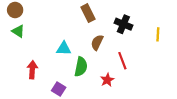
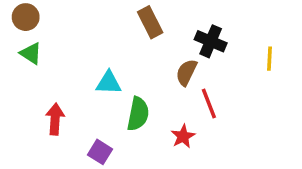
brown semicircle: (97, 42) -> (186, 72), moved

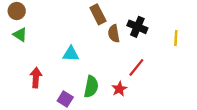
brown semicircle: (186, 72) -> (114, 34), moved, turned -36
red line: (209, 104) -> (136, 67), turned 60
green semicircle: (138, 114) -> (91, 87), moved

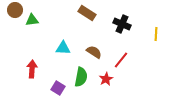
brown rectangle: (98, 14) -> (87, 13), turned -30
brown semicircle: (114, 34) -> (94, 52), moved, turned 133
green triangle: (20, 35) -> (32, 20), moved, turned -40

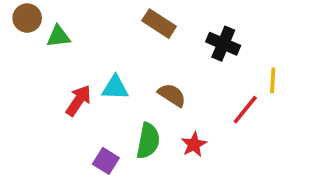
yellow line: (156, 34) -> (273, 80), moved
red line: (121, 60) -> (245, 110), moved
red arrow: (32, 69) -> (78, 100), moved, turned 30

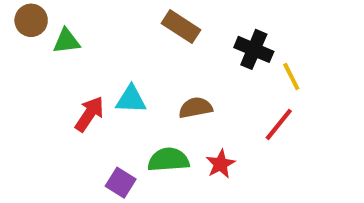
yellow line: (273, 80) -> (291, 77), moved, turned -30
brown semicircle: (172, 95) -> (196, 108), turned -44
green semicircle: (148, 141) -> (168, 160), turned -105

